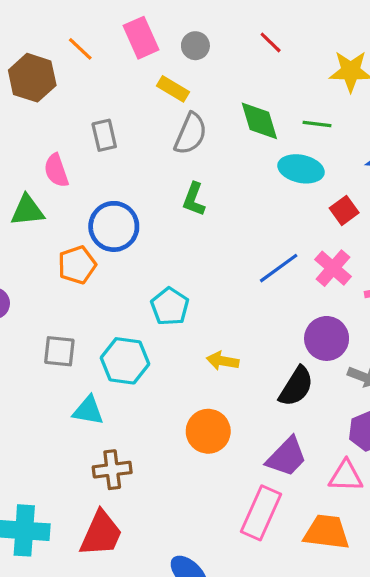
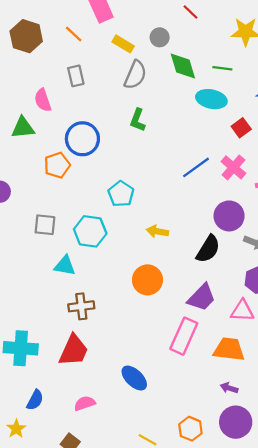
gray circle: (195, 46) -> (160, 37), moved
orange line: (80, 49) -> (74, 34), moved

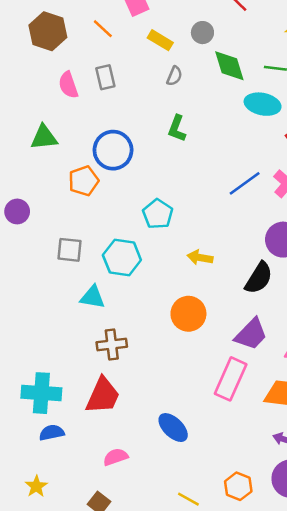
gray semicircle: (135, 75) -> (174, 76), size x0.6
pink semicircle: (43, 100) -> (68, 85), moved
blue semicircle: (35, 400) -> (52, 433), moved, turned -130

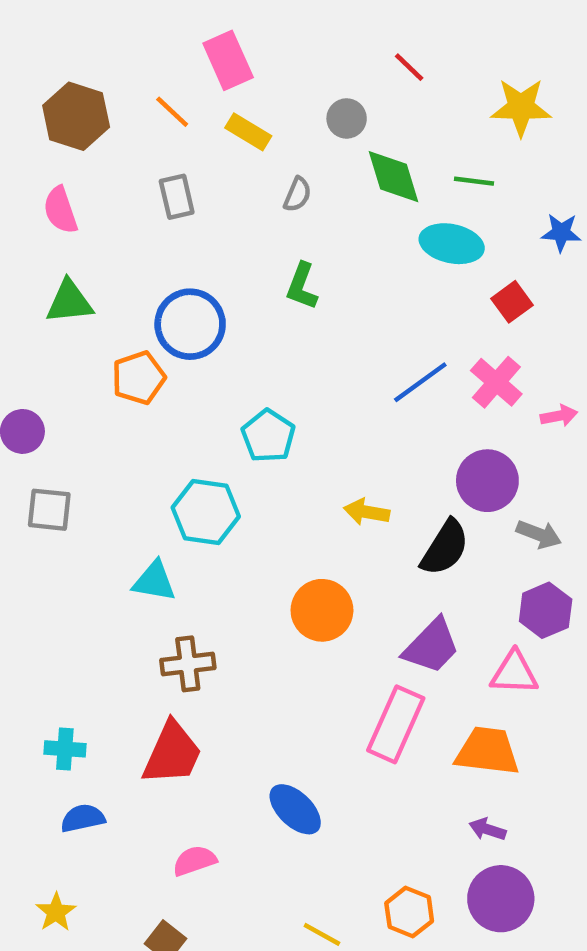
yellow rectangle: (160, 40) -> (248, 132), moved
pink semicircle: (68, 85) -> (60, 210), moved
gray square: (70, 250) -> (49, 510), moved
yellow arrow: (200, 258) -> (367, 512), moved
cyan cross: (41, 393) -> (65, 749), size x0.6

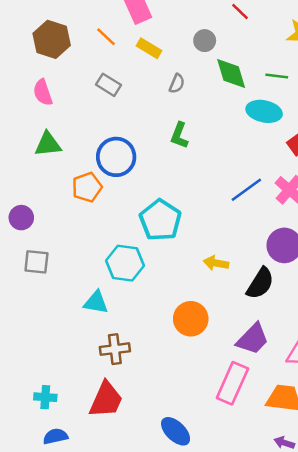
gray rectangle: (177, 197) -> (109, 85), turned -45
cyan pentagon: (268, 436) -> (160, 220), size x1.4

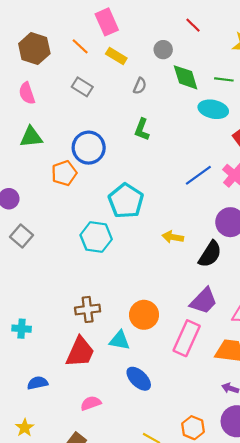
gray square: (36, 262) -> (22, 236), turned 35
cyan triangle: (96, 302) -> (120, 340), moved
orange circle: (191, 319) -> (144, 315), moved
cyan cross: (45, 397) -> (22, 329), moved

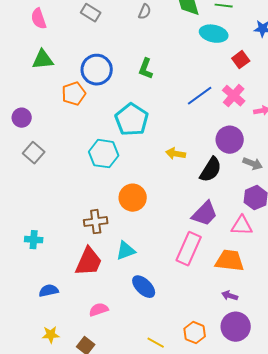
green L-shape: (142, 129) -> (146, 69), moved
orange circle: (144, 315) -> (133, 198), moved
cyan triangle: (120, 340) -> (126, 251), turned -30
yellow star: (25, 428) -> (51, 335), moved, turned 30

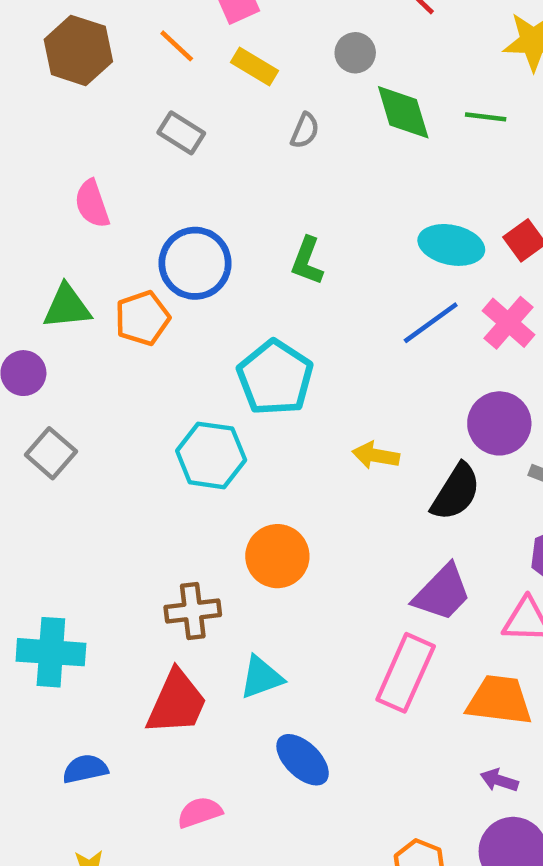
pink semicircle: (39, 19) -> (92, 204), moved
cyan ellipse: (214, 34) -> (451, 245), moved
green triangle: (43, 60) -> (67, 307), moved
cyan cross: (34, 240) -> (51, 652), size x1.6

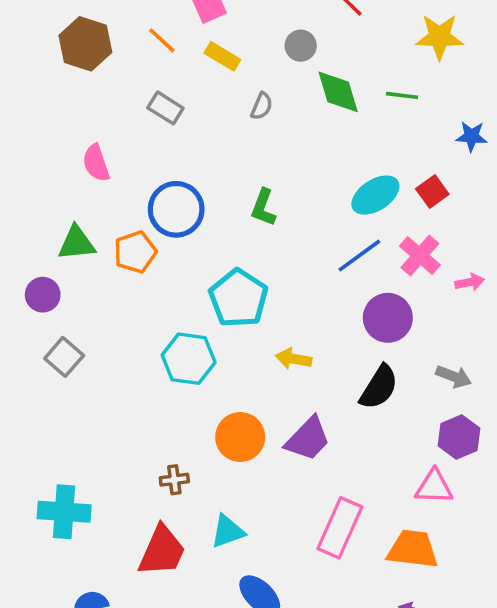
cyan ellipse: (451, 245) -> (375, 195), turned -45
purple circle: (499, 423) -> (388, 318), moved
yellow arrow: (376, 455) -> (294, 359), moved
purple trapezoid: (442, 593) -> (308, 439), moved
brown cross: (193, 611) -> (174, 480), size x0.7

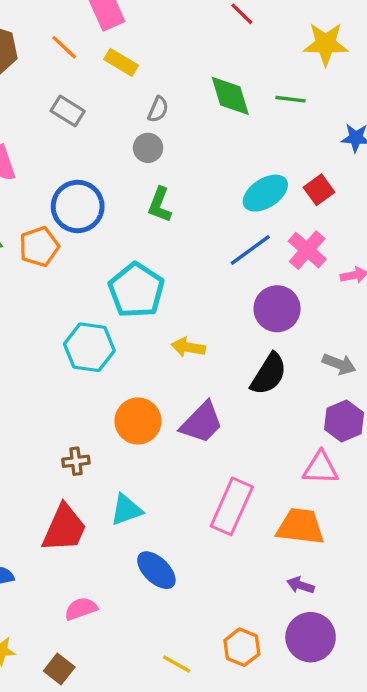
gray circle: (301, 46) -> (148, 148), moved

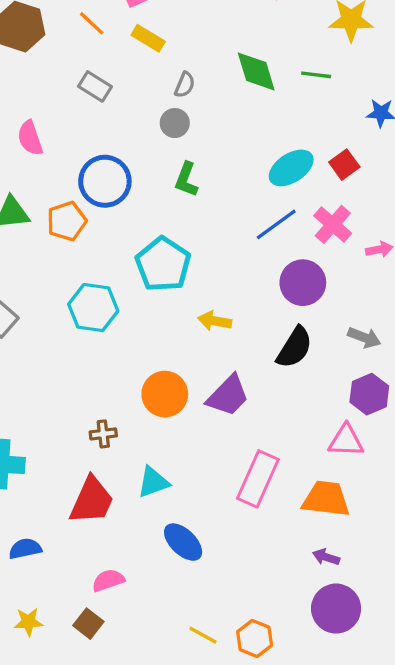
cyan hexagon: (89, 347) -> (93, 308), moved
orange hexagon: (242, 647) -> (255, 638), moved
brown square: (59, 669) -> (88, 624), moved

